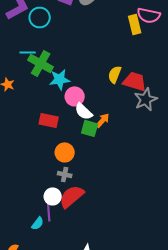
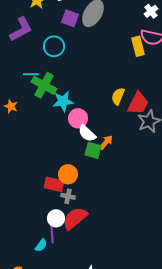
cyan circle: (40, 17) -> (54, 46), moved
red trapezoid: (135, 81) -> (138, 103), turned 100
red rectangle: (49, 120) -> (54, 184), moved

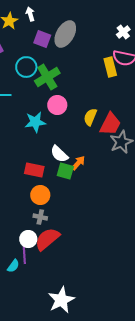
green cross: (44, 85) -> (47, 77), moved, turned 30
pink circle: (78, 118) -> (57, 105), moved
red rectangle: (54, 184) -> (34, 170), moved

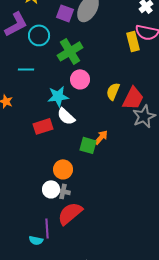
cyan circle: (26, 67) -> (39, 35), moved
white semicircle: (59, 154) -> (66, 116), moved
red rectangle: (34, 170) -> (43, 126), moved, turned -30
white circle: (28, 239) -> (51, 189), moved
cyan semicircle: (13, 266) -> (36, 240), turned 64

